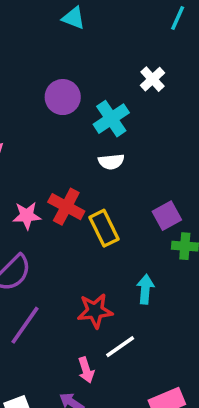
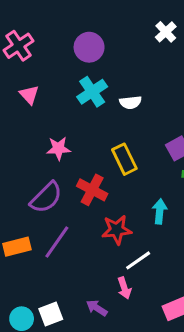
cyan cross: (111, 119) -> (92, 92), moved
red cross: (66, 207) -> (92, 190), moved
pink arrow: (86, 370) -> (124, 288), moved

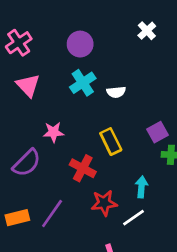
pink triangle: (29, 95) -> (28, 85), size x1.4
purple semicircle: (46, 198) -> (27, 163), moved
white line: (138, 260) -> (134, 218), moved

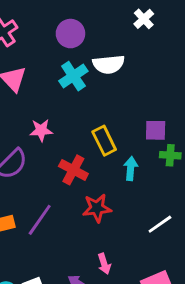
white semicircle: (116, 92) -> (109, 64), moved, size x1.5
purple square: (158, 132) -> (156, 130), turned 30
cyan arrow: (142, 187) -> (131, 168), moved
white line: (134, 218) -> (160, 224), moved

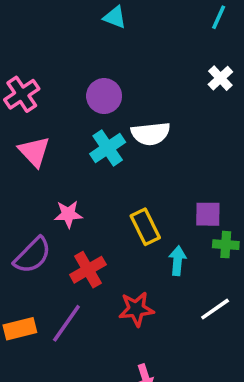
white cross: (144, 19) -> (220, 78), moved
red cross: (73, 170) -> (88, 270), moved, turned 32
white line: (160, 224) -> (215, 309), moved

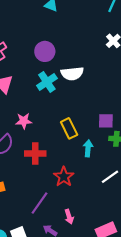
red cross: (88, 270) -> (35, 154), turned 30
red star: (136, 309) -> (64, 177), turned -30
purple line: (66, 323) -> (40, 203), moved

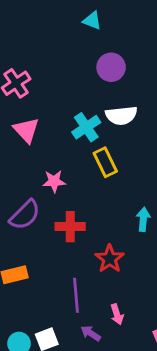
purple circle: (45, 51) -> (111, 67), moved
yellow rectangle: (69, 128) -> (105, 162), moved
purple line: (40, 203) -> (76, 295), turned -40

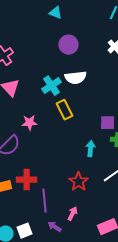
red cross: (70, 227) -> (27, 180), moved
red star: (110, 259) -> (79, 182), moved
pink arrow: (117, 314) -> (73, 214), turned -136

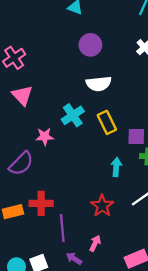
cyan cross: (52, 86) -> (73, 115), moved
yellow rectangle: (65, 110) -> (107, 122), moved

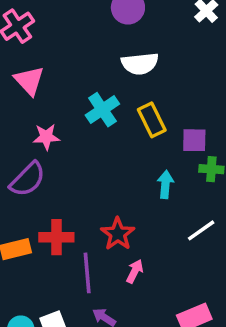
pink star: (45, 136) -> (46, 137), moved
red star: (102, 206) -> (118, 234), moved
pink arrow: (95, 243) -> (135, 271), moved

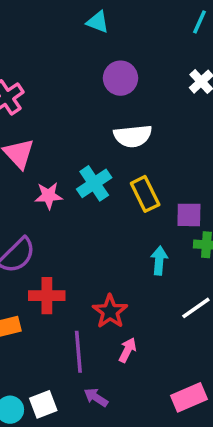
pink star: (46, 137) -> (49, 196), moved
red cross: (56, 237) -> (47, 296), moved

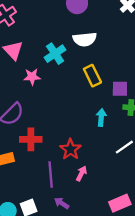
cyan cross: (94, 183) -> (55, 54), moved

